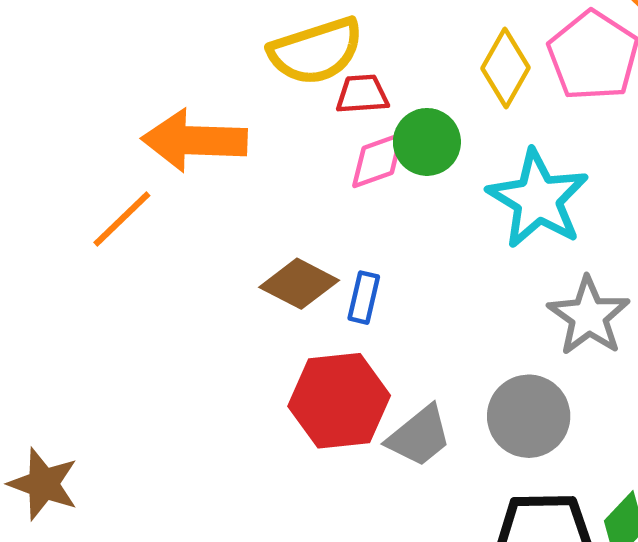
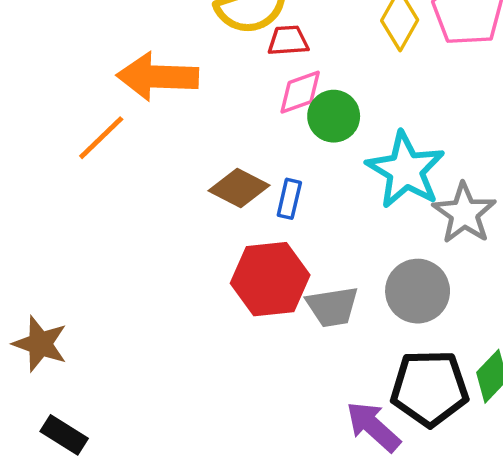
green circle: (427, 142) -> (334, 116), moved
cyan star: (538, 199) -> (406, 170), moved
gray trapezoid: (419, 436) -> (332, 307), turned 30

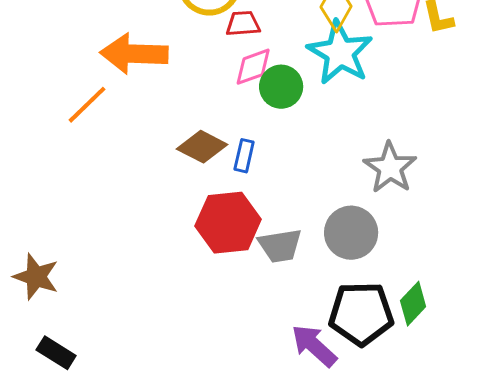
cyan star: (406, 170) -> (340, 53), moved

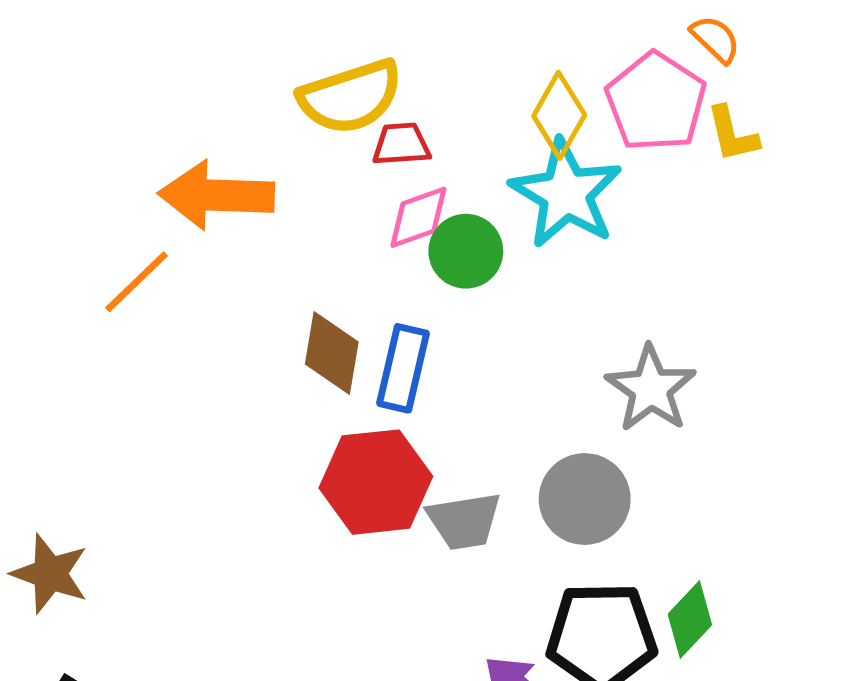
brown diamond: (202, 147) -> (332, 353), turned 72
blue rectangle: (244, 156) -> (403, 368), size x1.5

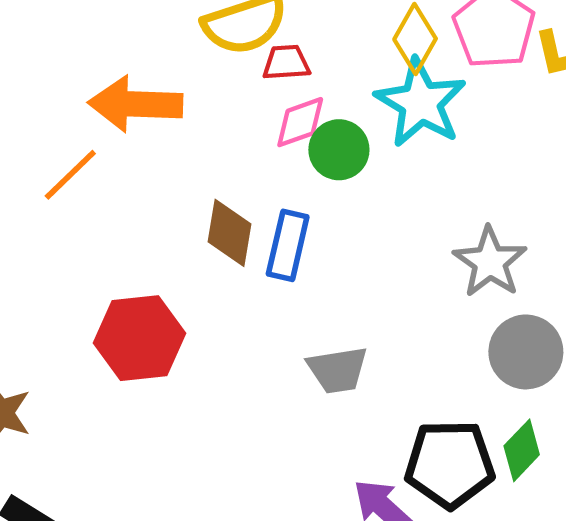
red hexagon: (376, 482) -> (140, 338), moved
gray circle: (585, 499) -> (526, 352), moved

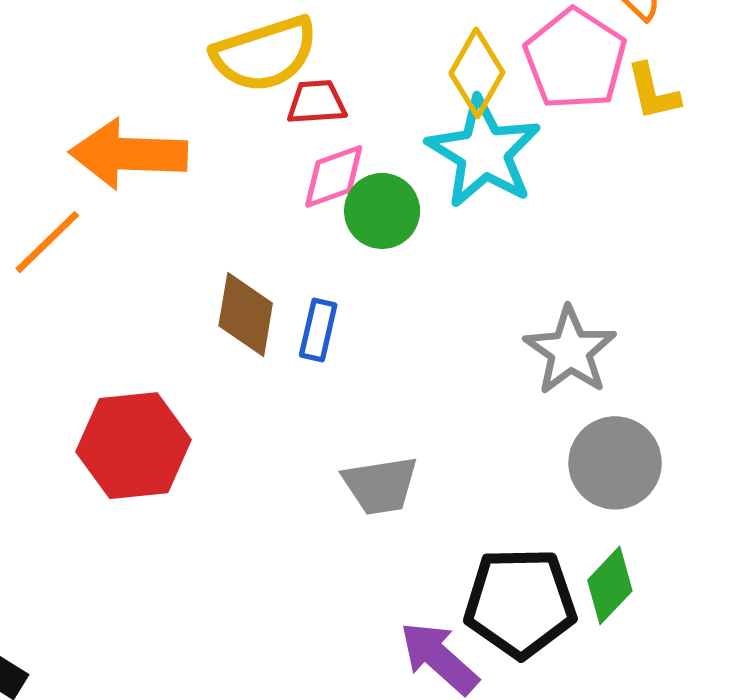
blue rectangle: (288, 245) -> (318, 330), size x0.7

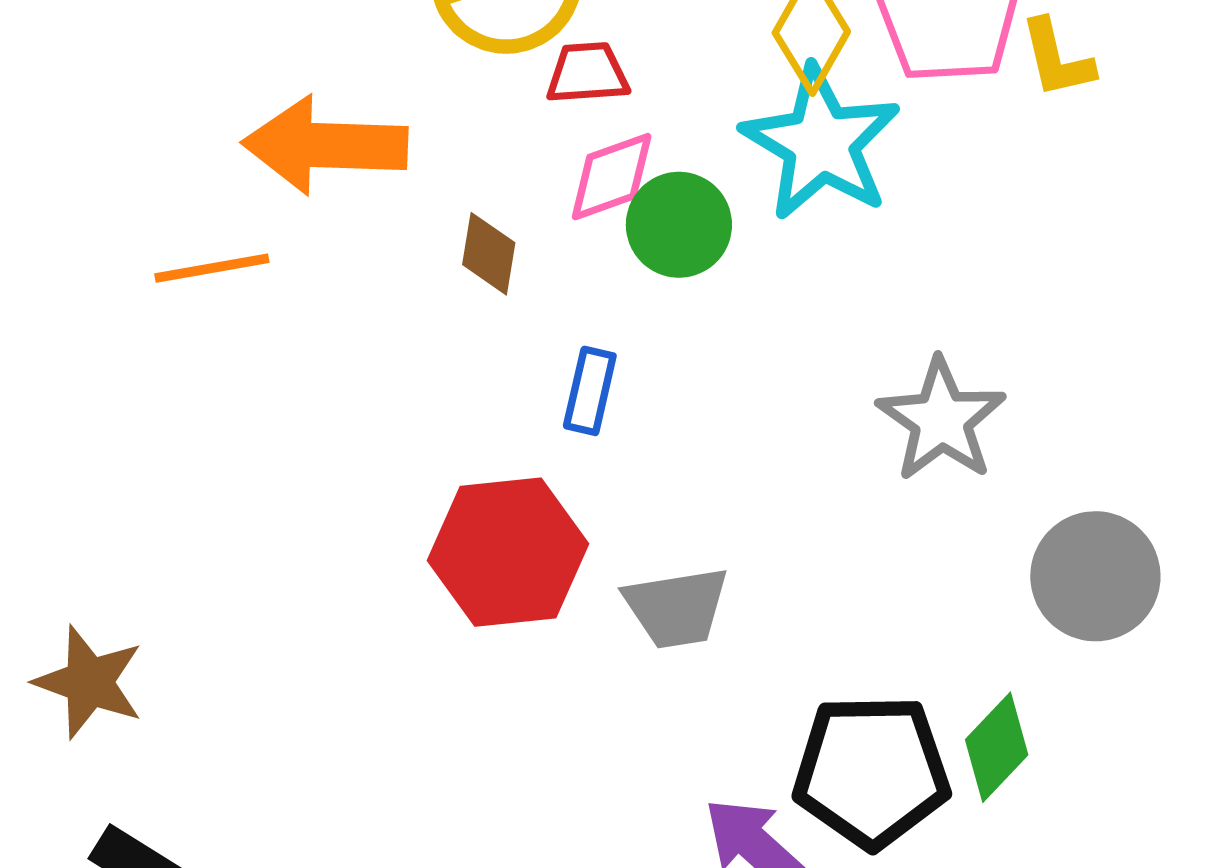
orange line: (47, 242) -> (212, 268), turned 34
brown diamond: (246, 314) -> (489, 254), moved, size x0.7
red hexagon: (134, 446) -> (508, 552), moved
gray circle: (615, 463) -> (1095, 576), moved

